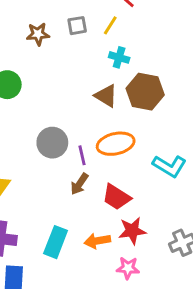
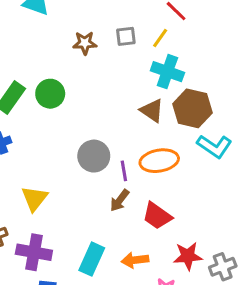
cyan cross: (119, 57) -> (167, 72), size x1.5
cyan L-shape: (169, 166) -> (214, 146), moved
red star: (132, 231) -> (188, 256), moved

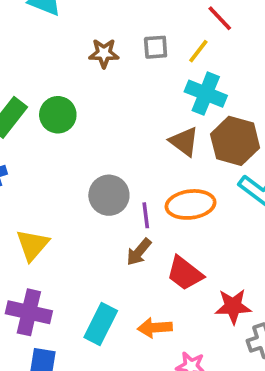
red star: (188, 256) -> (233, 306), moved

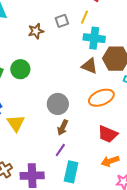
purple line: (146, 215) -> (60, 150), moved, turned 56
yellow triangle: (32, 245) -> (16, 123), moved
brown arrow: (139, 252) -> (63, 128), moved
orange arrow: (155, 328) -> (110, 161), moved

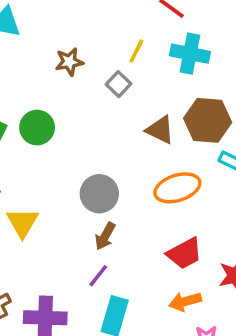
yellow line: (85, 17) -> (136, 51), moved
gray square: (62, 21) -> (118, 84), moved, turned -32
cyan cross: (94, 38) -> (190, 54), moved
red trapezoid: (108, 134) -> (184, 253), turned -55

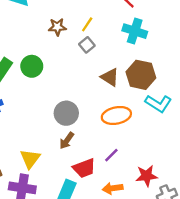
yellow line: (136, 51) -> (87, 24), moved
yellow triangle: (22, 223) -> (30, 159), moved
red trapezoid: (184, 253) -> (84, 168), moved
purple line: (98, 276) -> (111, 155), moved

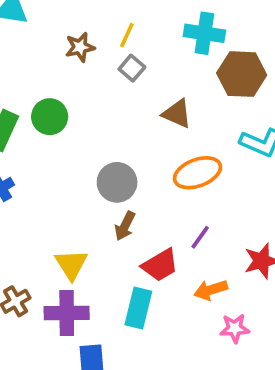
brown hexagon: (141, 75) -> (242, 74), moved

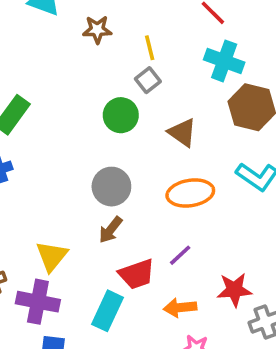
yellow line: (127, 35) -> (150, 48), turned -50
brown star: (80, 47) -> (97, 30), moved
green circle: (50, 117) -> (121, 115), moved

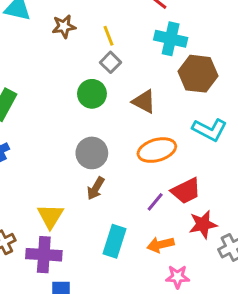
red trapezoid: (137, 274) -> (186, 191), moved
cyan rectangle: (107, 311) -> (115, 241), moved

